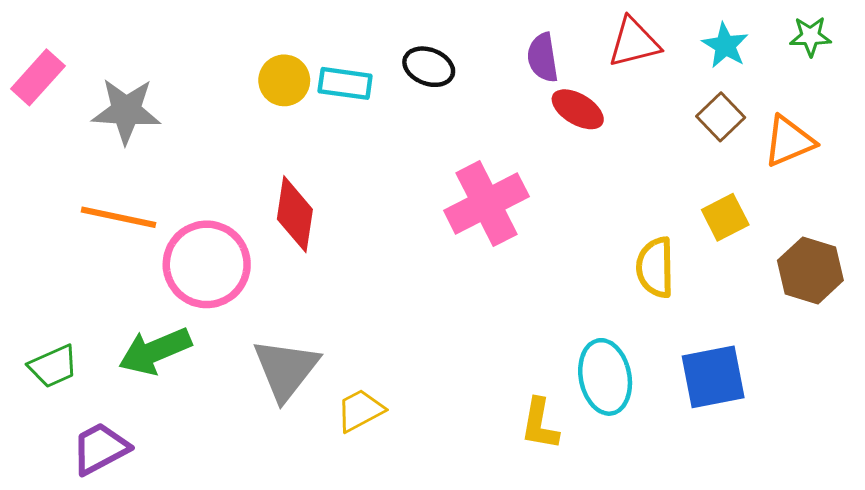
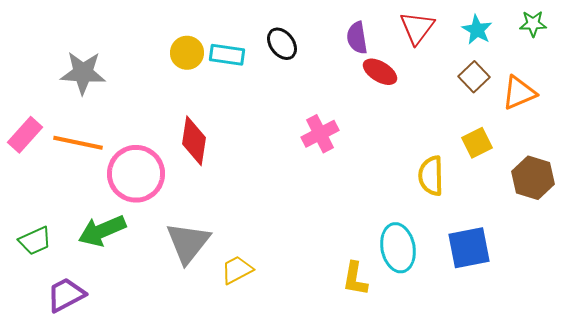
red triangle: (634, 42) -> (417, 28), turned -39
black ellipse: (429, 67) -> (282, 44), turned 32
pink rectangle: (38, 77) -> (25, 135), moved
pink cross: (486, 204) -> (320, 134), size x0.7

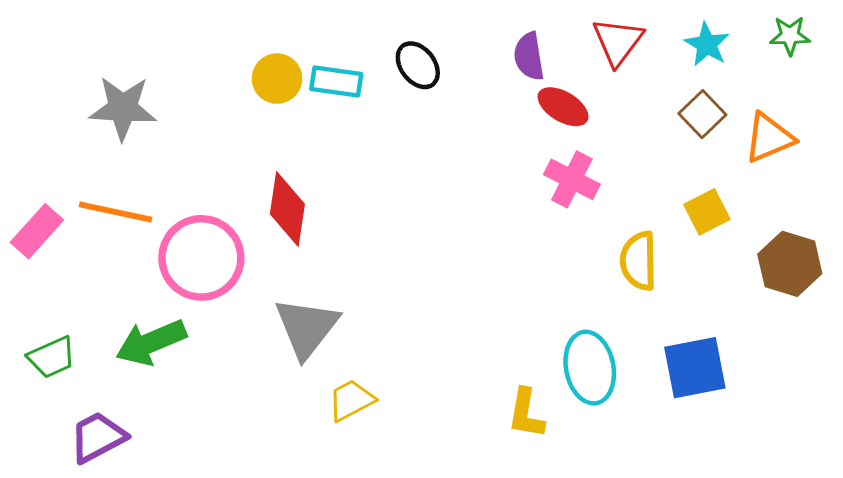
pink cross: (320, 134) -> (572, 179), moved, turned -36
pink rectangle: (25, 135) -> (37, 231), moved
gray triangle: (188, 243) -> (307, 328), moved

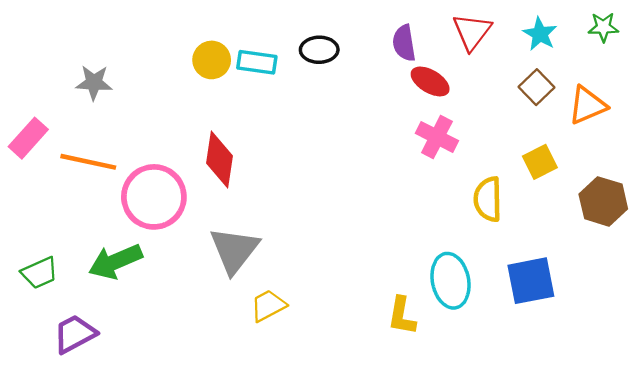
black ellipse: (418, 65) -> (319, 50), turned -54
gray star: (123, 108) -> (94, 83), size x0.7
pink rectangle: (37, 231) -> (28, 138), moved

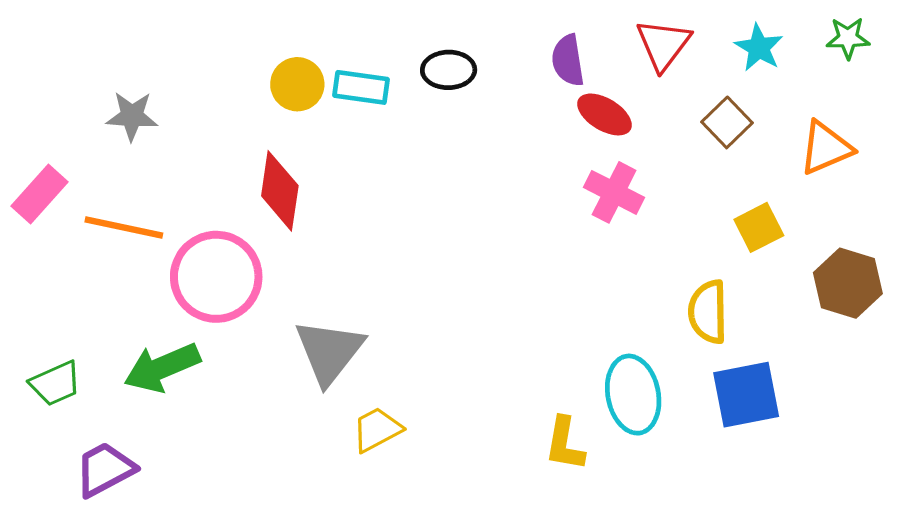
brown square: (537, 87) -> (727, 122), moved
red diamond: (220, 160) -> (280, 191), moved
yellow semicircle: (488, 199) -> (708, 312), moved

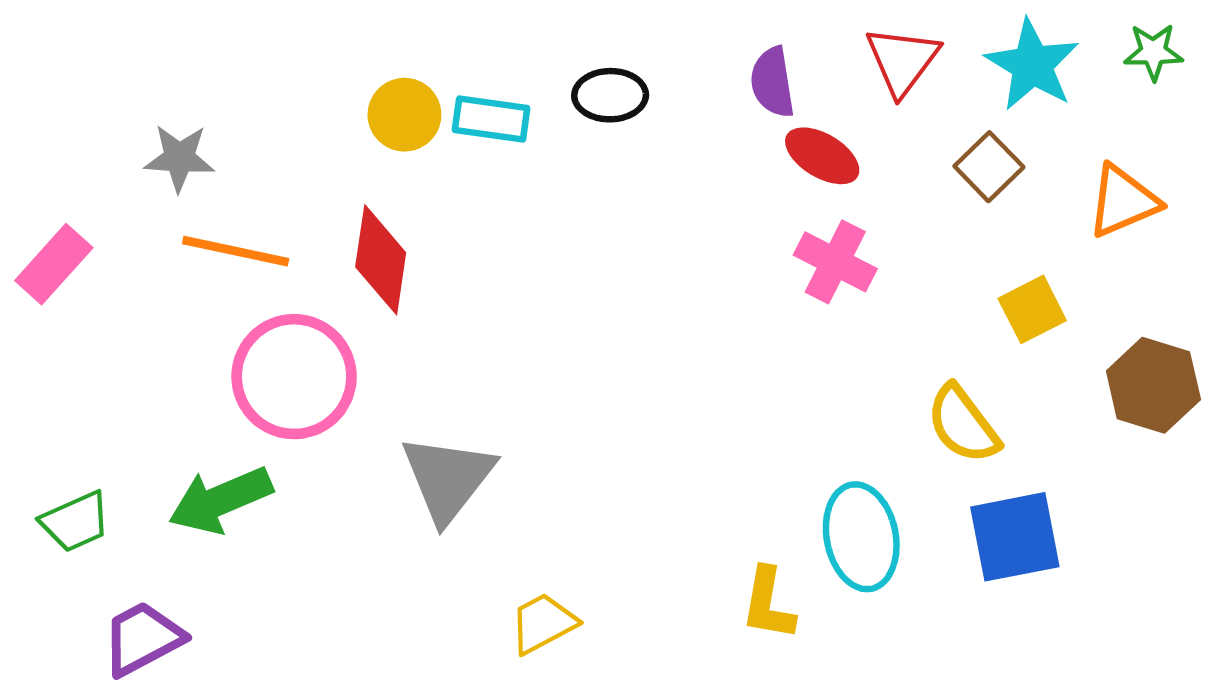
cyan star: (759, 48) -> (1032, 65), size x1.4
orange line: (124, 227) -> (236, 251), moved
yellow semicircle: (708, 312) -> (963, 424), turned -36
yellow trapezoid: (377, 430) -> (543, 623), moved

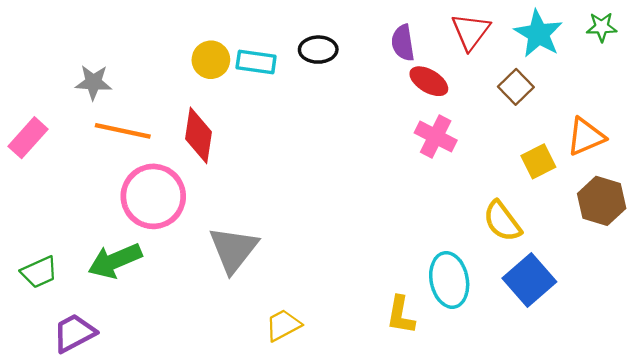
orange triangle: (1123, 201) -> (586, 137), moved
blue square: (1015, 537) -> (529, 280), turned -30

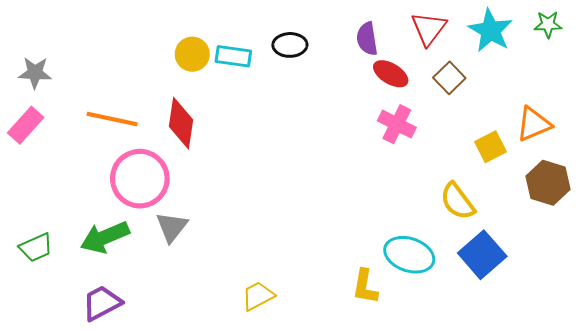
gray star: (93, 82) -> (35, 73), moved
brown square: (516, 87) -> (449, 78), moved
gray triangle: (233, 249) -> (172, 227), moved, size x0.7
cyan ellipse: (449, 280) -> (409, 255), turned -60
purple trapezoid: (74, 333) -> (102, 303), moved

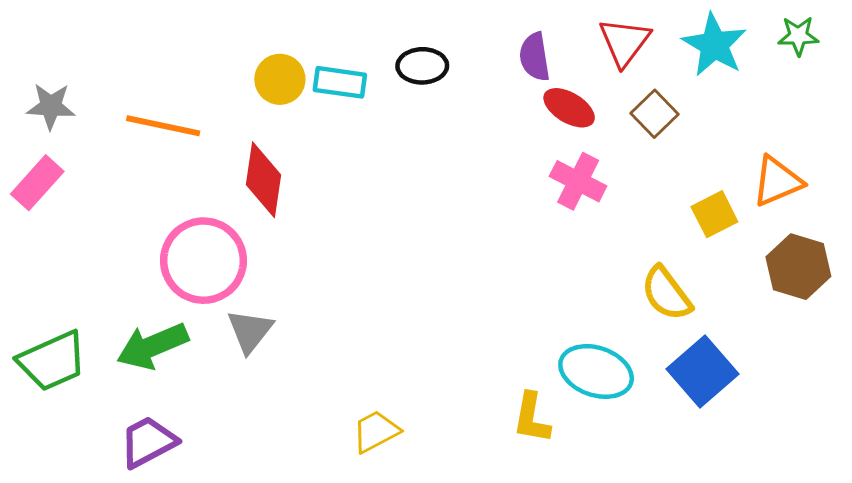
orange line: (112, 119) -> (163, 126), moved
green trapezoid: (36, 247) -> (52, 361), size x1.4

